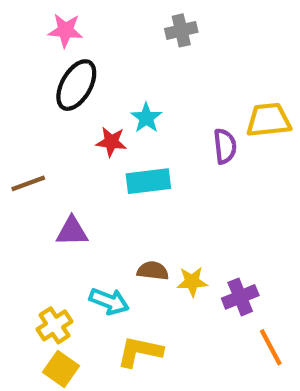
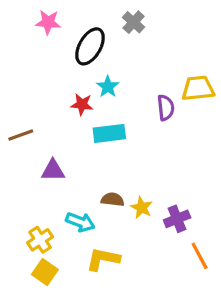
gray cross: (181, 30) -> (134, 22), turned -35
black ellipse: (76, 85) -> (90, 46), moved
yellow star: (192, 282) -> (142, 208), turned 30

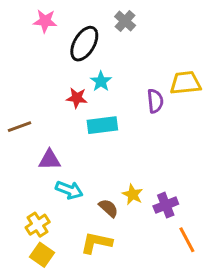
brown semicircle: (113, 199) -> (108, 208), moved, turned 35
cyan arrow: (80, 222) -> (69, 190), moved

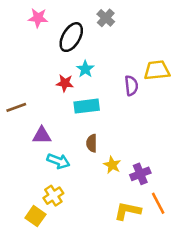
brown semicircle: (108, 208) -> (92, 143), moved, turned -132
yellow cross: (38, 225) -> (53, 196), moved
yellow L-shape: (96, 243) -> (127, 211), moved

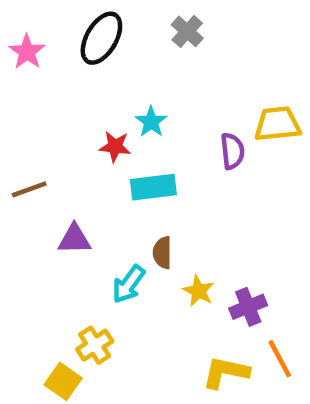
pink star: (38, 18) -> (27, 52), moved, turned 30
black ellipse: (71, 37) -> (101, 38), moved
cyan arrow: (58, 161) -> (129, 284), moved, turned 105

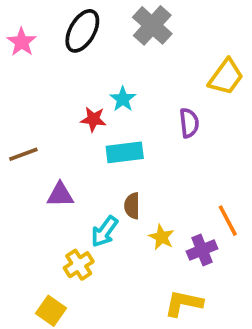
gray cross: (187, 31) -> (152, 25), size x1.5
yellow trapezoid: (278, 124) -> (226, 77), moved, turned 132
yellow cross: (95, 345) -> (79, 265), moved
orange line: (280, 359) -> (228, 221), moved

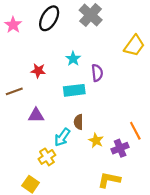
red star: (93, 119) -> (38, 71), moved
purple semicircle: (189, 123) -> (97, 73), moved

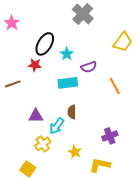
black ellipse: (49, 18) -> (45, 44), moved
purple semicircle: (97, 73) -> (89, 67), turned 77
purple triangle: (36, 115) -> (36, 116), moved
orange line: (135, 131) -> (115, 86), moved
yellow star: (96, 141) -> (75, 152), moved

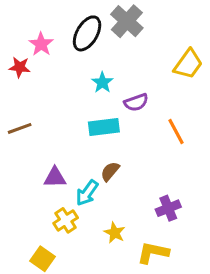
pink star: (12, 23) -> (41, 44), moved
black ellipse: (45, 44) -> (87, 33), moved
red star: (35, 65) -> (20, 67), moved
brown semicircle: (72, 112) -> (110, 171), turned 40

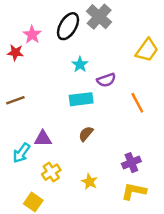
cyan arrow: (87, 193) -> (21, 153), moved
yellow L-shape: (153, 253) -> (134, 191), moved

